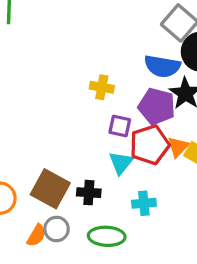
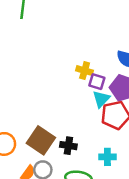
purple square: (120, 126) -> (97, 82), moved
cyan triangle: (121, 163) -> (101, 99), moved

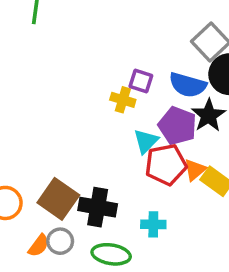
purple square: (97, 82) -> (141, 81), moved
black cross: (68, 146) -> (98, 207), size x1.5

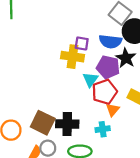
yellow cross: (123, 100) -> (72, 57), size x1.5
orange triangle: (195, 170) -> (113, 110), moved

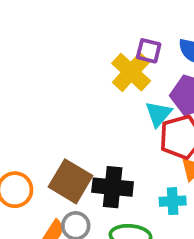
yellow cross: (72, 57) -> (131, 72), turned 30

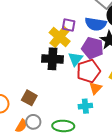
brown square: (71, 181) -> (29, 98), size x0.7
black cross: (113, 187) -> (52, 59), moved

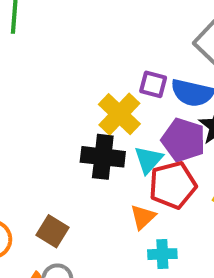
purple square: (69, 25) -> (153, 84), moved
orange triangle: (95, 88) -> (143, 217), moved

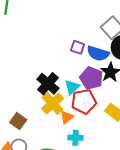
yellow cross: (119, 114) -> (53, 104), moved
black cross: (103, 157) -> (48, 84), turned 30

